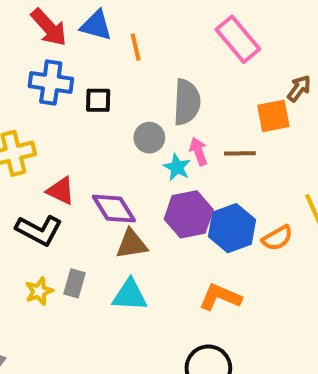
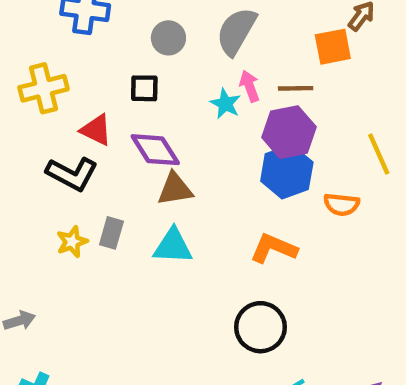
black square: (98, 100) -> (144, 88), moved
gray semicircle: (187, 102) -> (236, 31), turned -153
gray circle: (149, 138) -> (168, 38), moved
purple hexagon: (189, 214) -> (289, 132), moved
orange semicircle: (277, 238) -> (342, 204), moved, turned 36

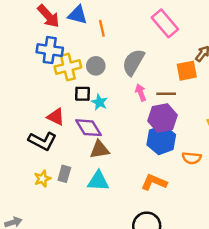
yellow cross: (44, 88) -> (68, 67), moved
cyan star: (225, 104) -> (99, 102), moved

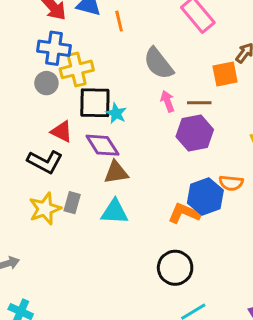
gray semicircle: (133, 62) -> (158, 63), turned -68
gray circle: (96, 66) -> (46, 83), moved
black square: (82, 94) -> (95, 103), size x1.6
blue hexagon: (161, 140) -> (205, 197), moved
yellow star: (42, 179) -> (45, 209), size x1.5

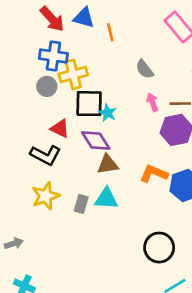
gray semicircle: (158, 63) -> (145, 69), size x0.7
gray rectangle: (72, 203) -> (81, 204), moved
orange L-shape: (184, 213) -> (154, 174), moved

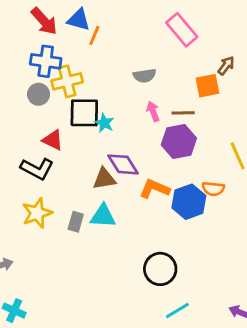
orange line: (110, 32) -> (94, 36), moved, turned 36
gray semicircle: (145, 69) -> (144, 76), turned -60
purple diamond: (96, 141) -> (123, 164), moved

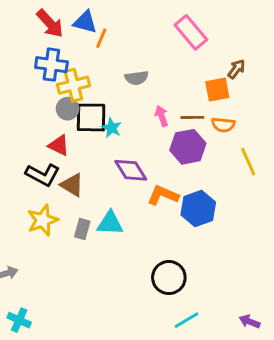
gray semicircle: (144, 76) -> (137, 78), moved
gray circle: (38, 94) -> (68, 109), moved
brown triangle: (104, 179) -> (72, 185), moved, turned 40
orange semicircle: (213, 189) -> (223, 125), moved

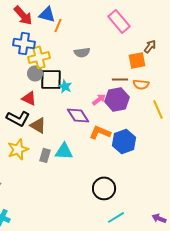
pink arrow: (162, 116) -> (99, 99), moved, turned 72

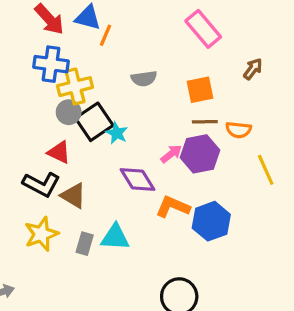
orange square: (137, 60) -> (200, 90), moved
black square: (51, 79) -> (94, 122), turned -35

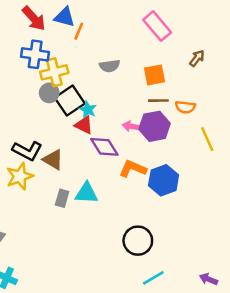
red triangle: (59, 152) -> (84, 125), moved
pink arrow: (171, 154) -> (131, 126), turned -132
yellow star: (41, 234) -> (20, 176), moved

